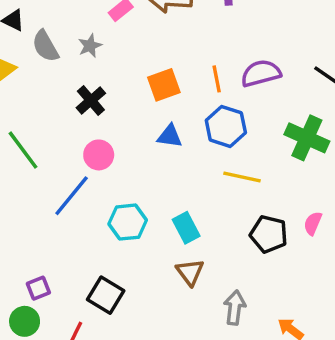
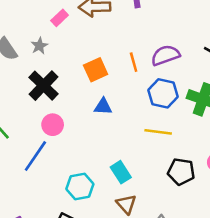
black cross: (91, 100) -> (44, 86), size x1.4
blue hexagon: (226, 126) -> (163, 93), moved
cyan hexagon: (128, 222) -> (80, 187), moved

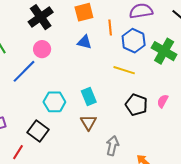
orange line: (134, 62) -> (110, 27), moved

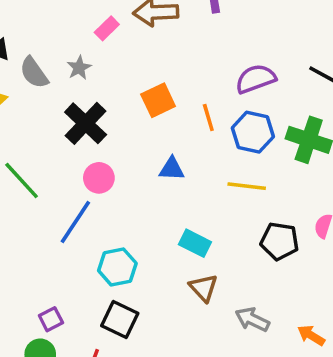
blue triangle: (84, 42) -> (172, 169), moved
cyan rectangle: (89, 96) -> (195, 243), turned -30
cyan hexagon: (54, 102) -> (117, 267), moved
gray arrow: (112, 146) -> (252, 319), turned -66

